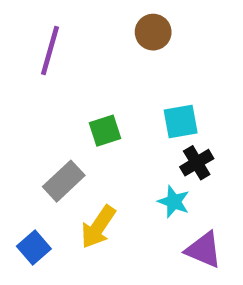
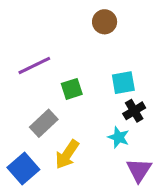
purple line: (50, 50) -> (34, 66), moved, turned 48
blue square: (34, 248) -> (23, 169), size x1.4
purple triangle: (204, 250) -> (139, 170), turned 40

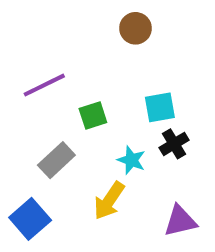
cyan star: (119, 137) -> (131, 160), moved
yellow arrow: (67, 154) -> (109, 201), moved
purple triangle: (139, 170) -> (180, 221), turned 44

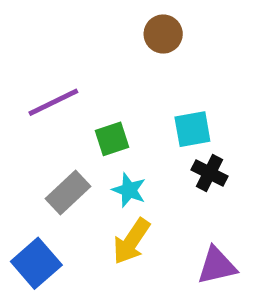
black cross: (174, 144) -> (209, 173), turned -32
cyan star: (131, 160) -> (129, 190), moved

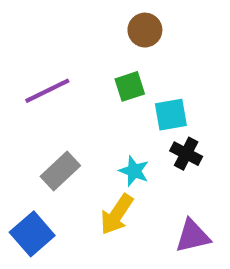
green square: (112, 139) -> (130, 86), moved
cyan star: (129, 190) -> (134, 171), moved

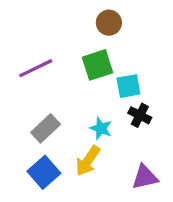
green square: (130, 86) -> (98, 65), size x1.4
blue square: (32, 234) -> (44, 172), moved

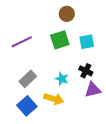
cyan square: (128, 86) -> (87, 42), moved
yellow arrow: (88, 161) -> (54, 99), turned -108
purple triangle: (145, 177) -> (93, 90), moved

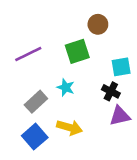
brown circle: (67, 14) -> (98, 24), moved
cyan square: (87, 42) -> (121, 67), moved
cyan star: (62, 79) -> (66, 88), moved

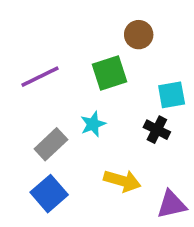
cyan star: (66, 88) -> (93, 124), turned 30
purple triangle: (120, 116) -> (172, 205), moved
yellow arrow: (70, 127) -> (122, 181), moved

